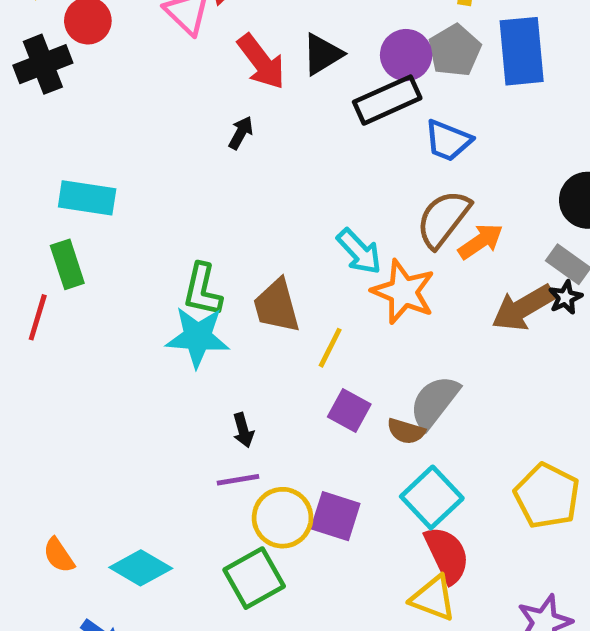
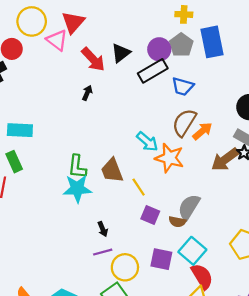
yellow line: (330, 348) -> (139, 187), turned -54
purple square: (335, 516) -> (161, 259), moved

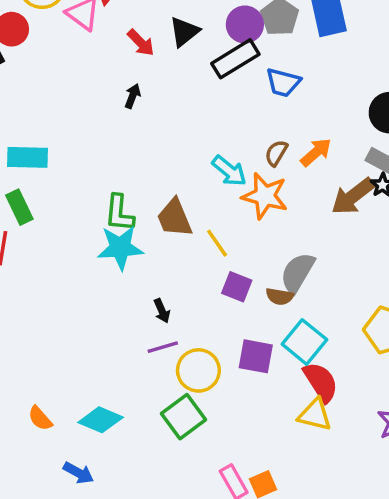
red arrow: (93, 59) -> (141, 43), size x0.7
brown semicircle: (184, 123) -> (276, 153), moved, size x0.6

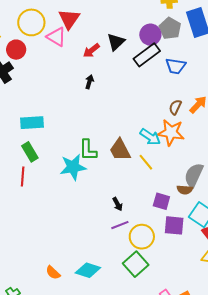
red arrow: (141, 43) -> (91, 51), turned 102
cyan arrow: (229, 171) -> (150, 137), moved
cyan star: (120, 248) -> (73, 167), moved
purple square: (237, 287) -> (161, 201), moved

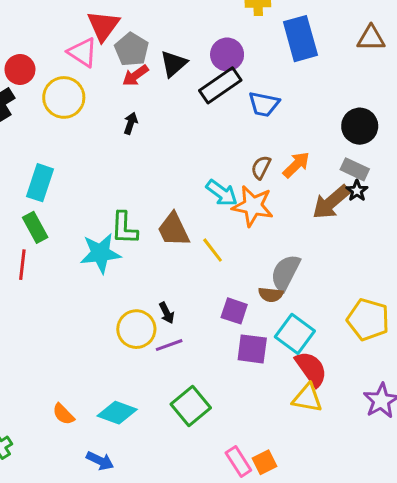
yellow circle: (31, 22) -> (64, 97), moved
gray pentagon: (170, 28) -> (132, 49), moved
cyan rectangle: (32, 123) -> (40, 183), turned -70
cyan arrow: (150, 137) -> (222, 193), moved
yellow circle: (142, 237) -> (136, 329), moved

